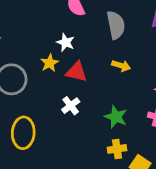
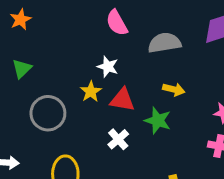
gray semicircle: (116, 25) -> (164, 43), turned -84
green star: (116, 117) -> (158, 121), moved

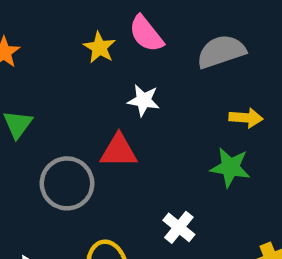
yellow star: (91, 92) -> (99, 47), moved
red triangle: (122, 100) -> (119, 151), moved
white cross: (118, 139) -> (179, 227), moved

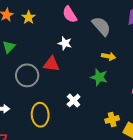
yellow star: (99, 47) -> (29, 17), moved
gray semicircle: (221, 52) -> (101, 26), turned 60

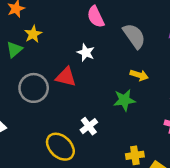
yellow star: (29, 17) -> (33, 34), moved
green star: (99, 77) -> (124, 100), turned -30
yellow ellipse: (40, 115) -> (60, 147), moved, turned -50

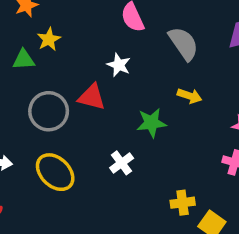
green triangle: (14, 49) -> (24, 60), turned 36
green star: (124, 100) -> (151, 123), moved
yellow ellipse: (60, 147) -> (55, 172), moved

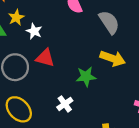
white star: (119, 65) -> (34, 31), moved
yellow arrow: (190, 96) -> (113, 58), size x1.5

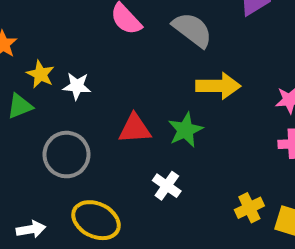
red triangle: (45, 58) -> (135, 129), moved

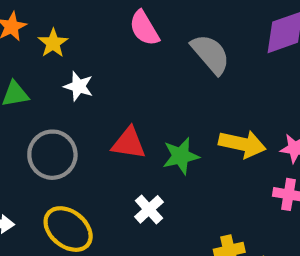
yellow star: (40, 74) -> (53, 43), moved
yellow arrow: (218, 86) -> (242, 144), moved

